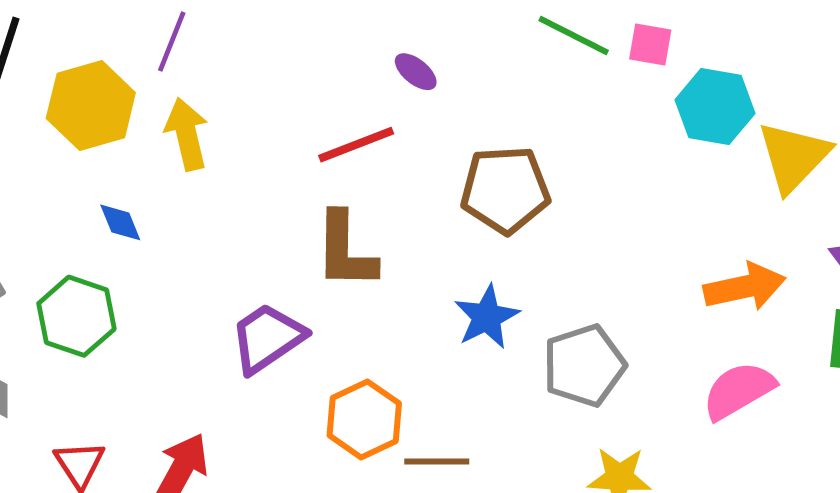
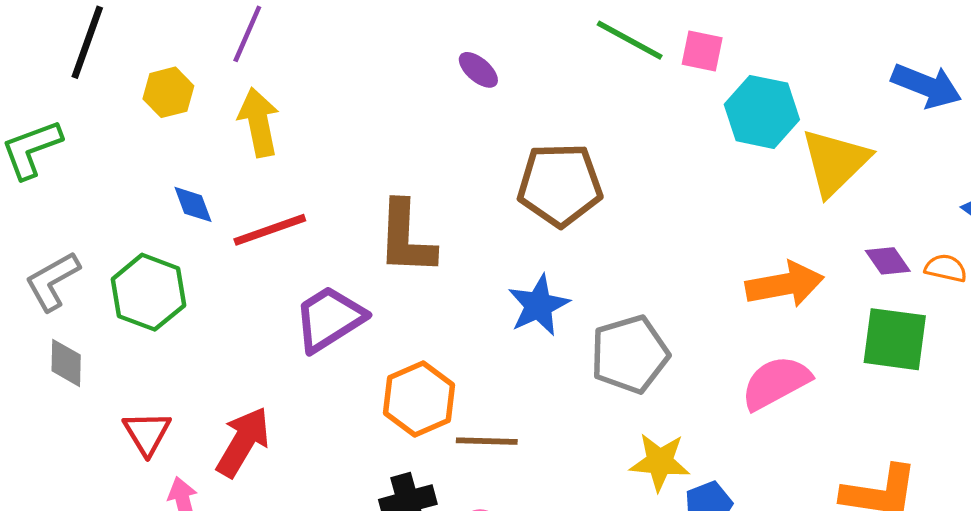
yellow hexagon: (91, 105) -> (168, 92), size x0.6
red line: (356, 145) -> (270, 230), moved

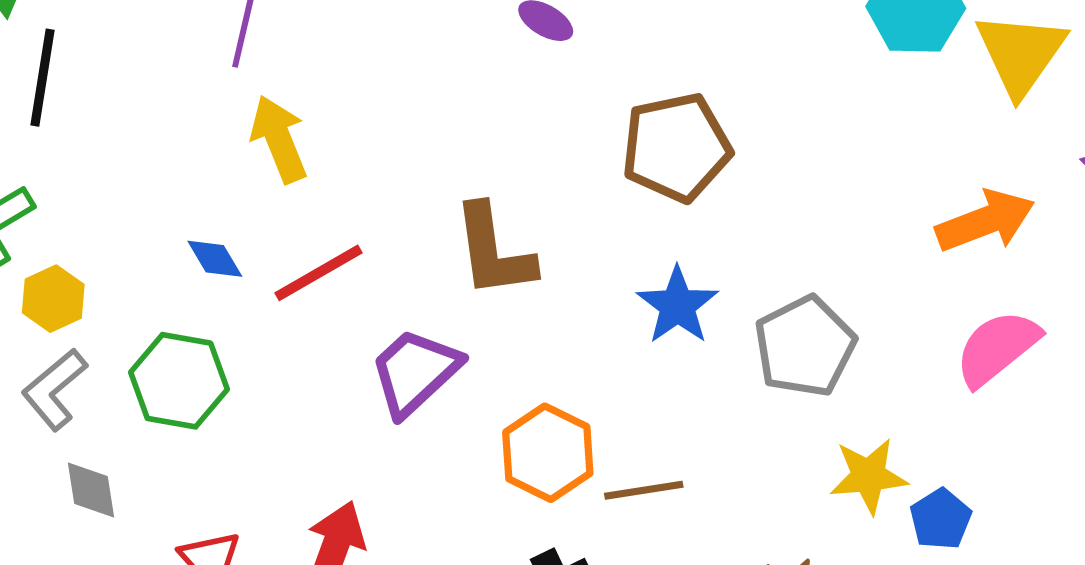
yellow hexagon: (168, 92) -> (53, 299), moved

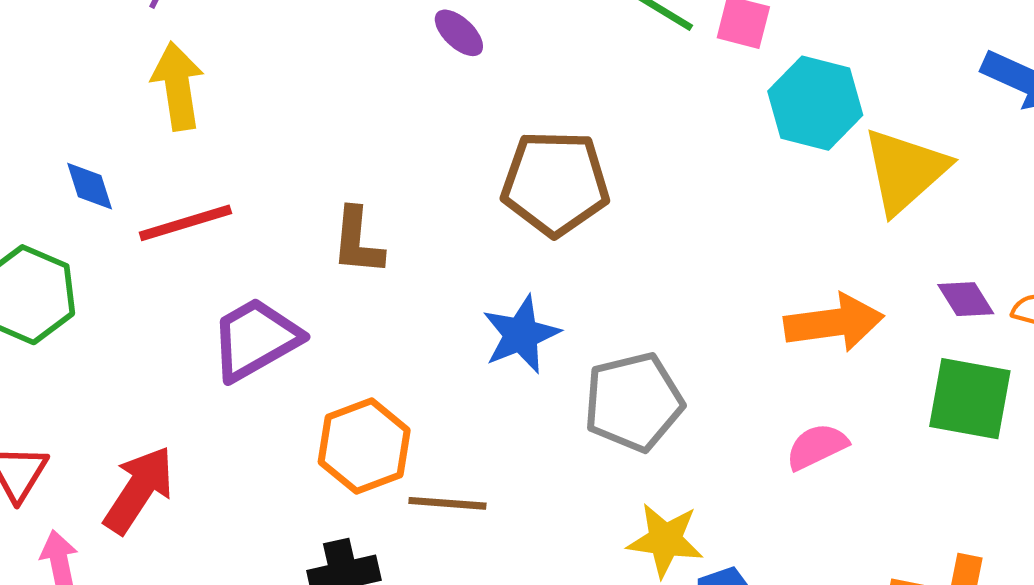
brown L-shape: (494, 251) -> (357, 241), size x0.7
pink semicircle: (997, 348) -> (817, 447), size x0.7

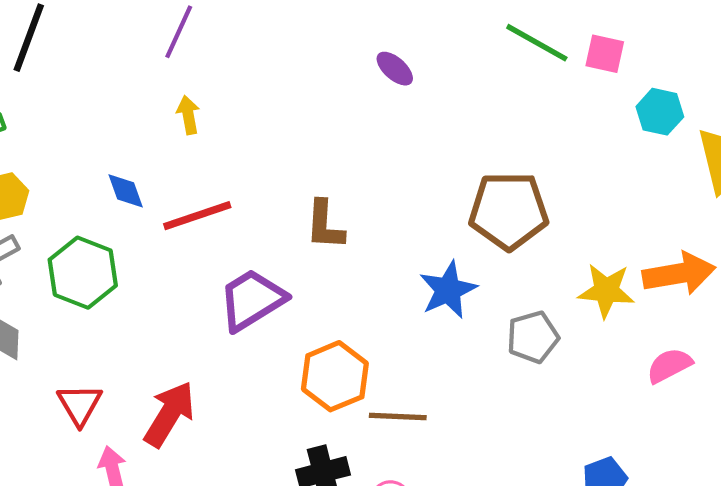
yellow arrow: (178, 86) -> (188, 115), size x0.6
cyan hexagon: (815, 103) -> (660, 112), size x0.7
brown pentagon: (555, 183) -> (509, 211), moved
gray pentagon: (633, 402) -> (533, 337), size x0.7
yellow star: (665, 540) -> (606, 291), moved

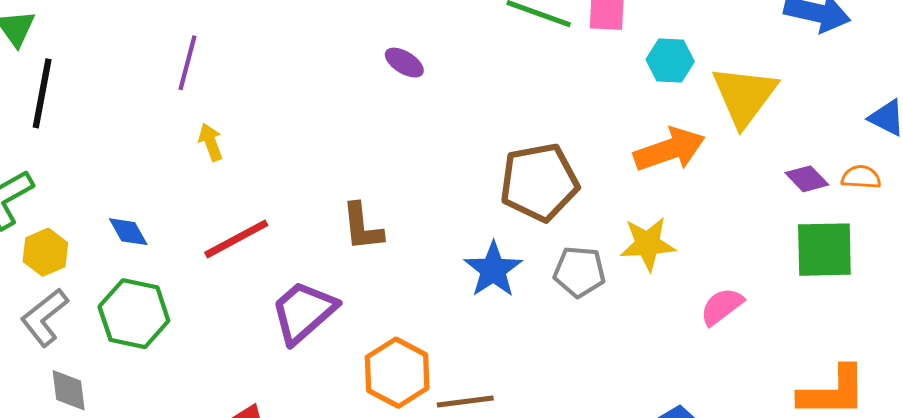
blue diamond: (126, 191) -> (128, 232), moved
orange arrow: (679, 274) -> (669, 150), moved
gray pentagon: (533, 337) -> (579, 272), moved, turned 30

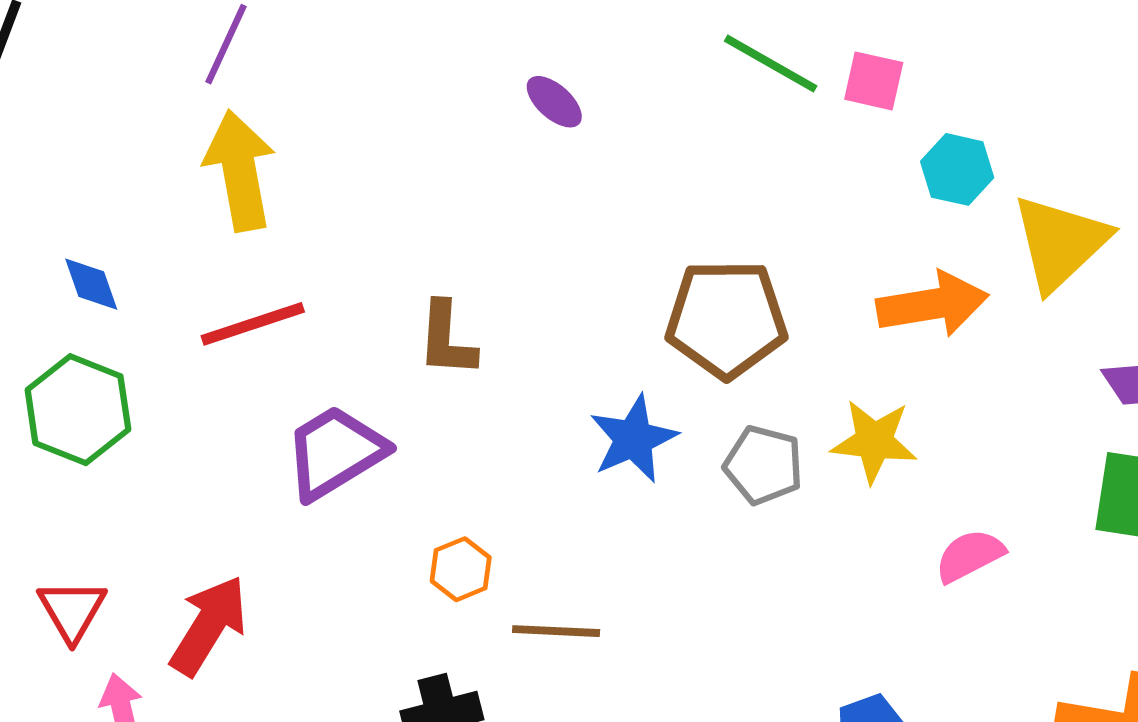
yellow arrow: (211, 142) -> (240, 171), size x2.0
orange hexagon: (397, 373) -> (461, 569), size x0.6

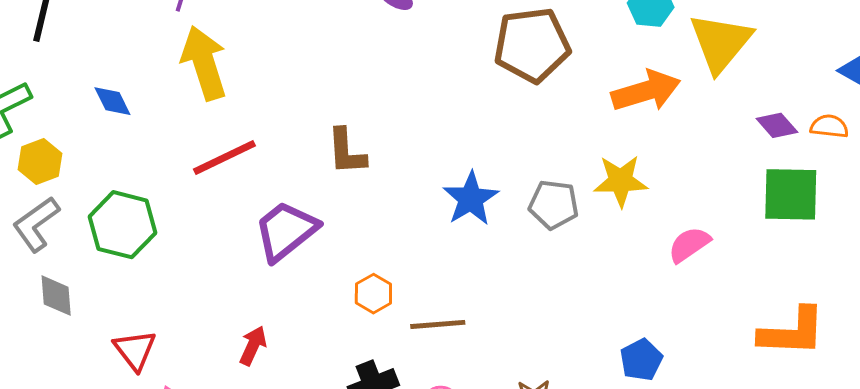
blue diamond: (91, 284) -> (112, 101), moved
brown pentagon: (726, 319) -> (532, 45), moved
red arrow: (209, 626) -> (253, 346), moved, size x0.6

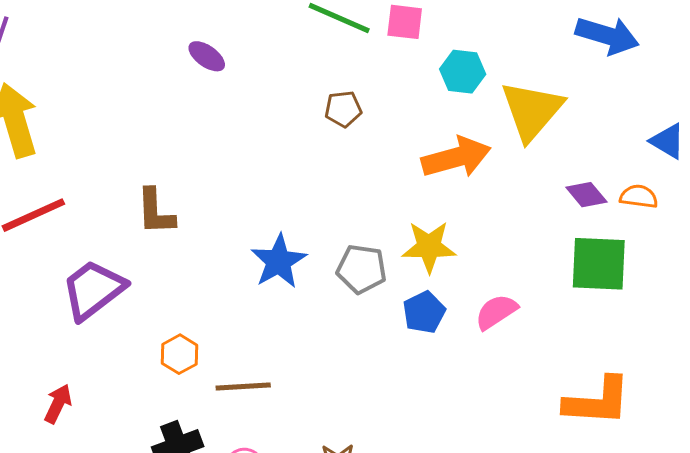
brown pentagon: (532, 45) -> (343, 109), size x0.5
blue pentagon: (641, 360) -> (424, 312), moved

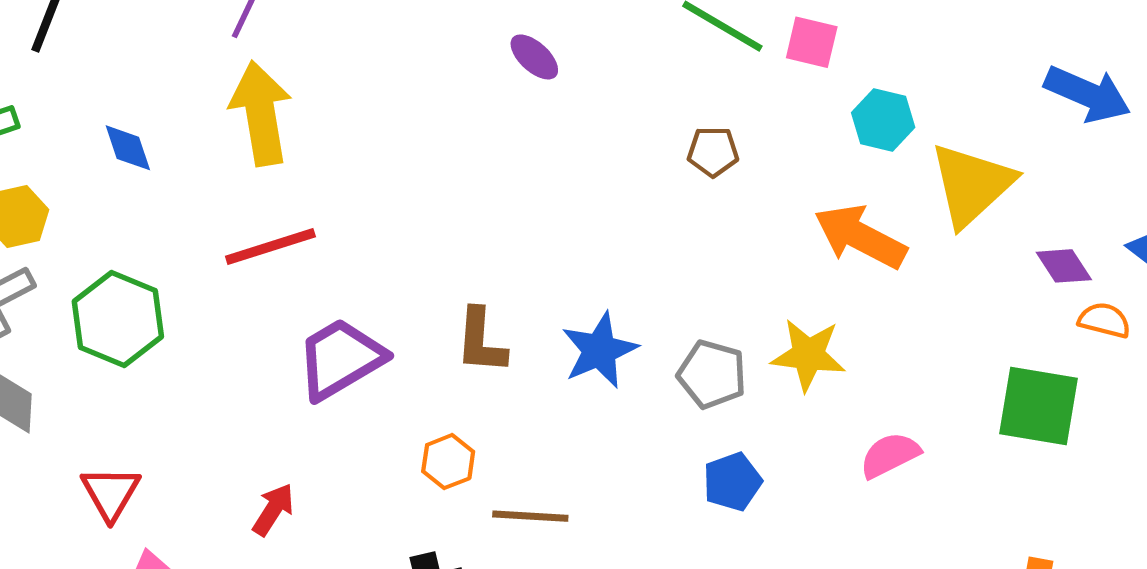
orange arrow: (456, 157) -> (860, 237), turned -144
purple diamond: (586, 195) -> (1064, 266), moved
brown L-shape: (155, 212) -> (481, 341), moved
blue pentagon: (424, 312) -> (732, 482), moved

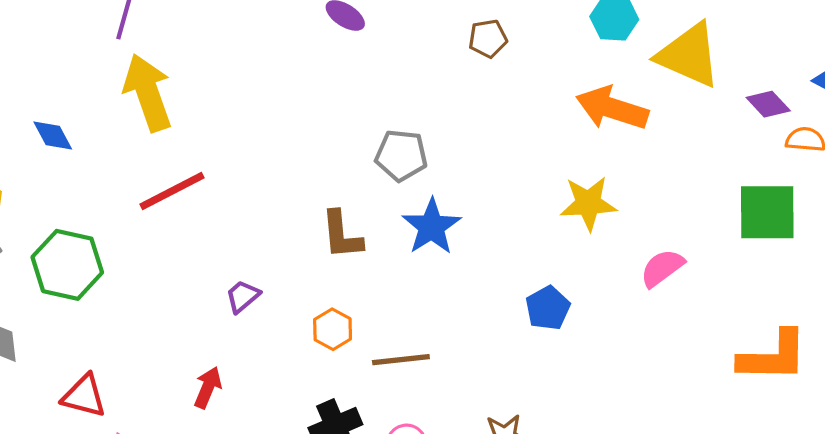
brown pentagon: (713, 152) -> (488, 38), moved
yellow triangle: (972, 185) -> (689, 55), turned -44
purple trapezoid: (340, 359) -> (243, 296), moved, size x0.5
gray pentagon: (712, 374) -> (401, 155), moved
red triangle: (111, 493) -> (84, 396), turned -36

